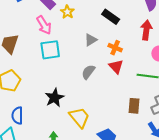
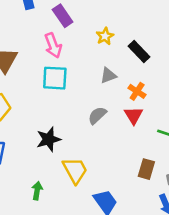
yellow star: (67, 12) -> (105, 36), moved

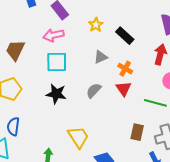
pink arrow: (53, 45) -> (54, 35), turned 102
black star: (48, 139) -> (56, 94), moved, turned 30

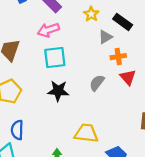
gray triangle: (101, 57) -> (105, 37), moved
orange cross: (125, 69) -> (118, 57), moved, turned -32
yellow trapezoid: (78, 137) -> (86, 133), turned -45

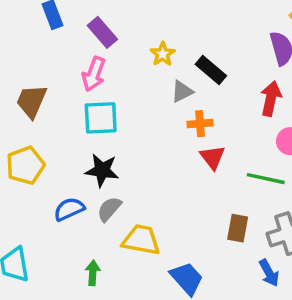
pink arrow: (48, 30) -> (94, 74), turned -55
gray semicircle: (97, 83) -> (109, 209), moved
blue semicircle: (17, 130) -> (69, 209), moved, turned 60

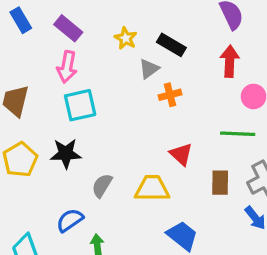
red triangle: (213, 157) -> (181, 154), moved
black star: (102, 170) -> (66, 154), moved
blue semicircle: (69, 209) -> (70, 220), moved
yellow trapezoid: (141, 240) -> (152, 188), moved

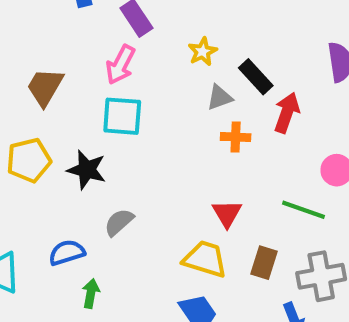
red arrow: (230, 61) -> (287, 113), moved
yellow trapezoid: (152, 188) -> (205, 259), moved

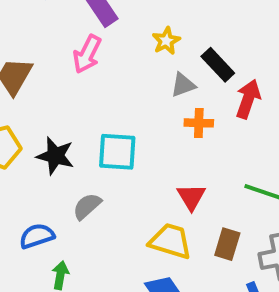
cyan square: (122, 116) -> (117, 152), moved

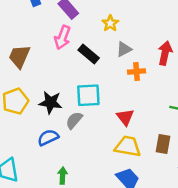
black rectangle: (218, 65) -> (89, 54), moved
red triangle: (191, 197) -> (125, 117), moved
gray semicircle: (87, 206) -> (74, 120), moved
blue semicircle: (37, 236) -> (48, 138), moved

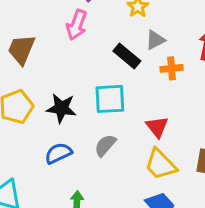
black rectangle: (89, 54) -> (127, 56), moved
gray semicircle: (74, 120) -> (105, 145), moved
yellow trapezoid: (128, 146) -> (161, 164), turned -144

